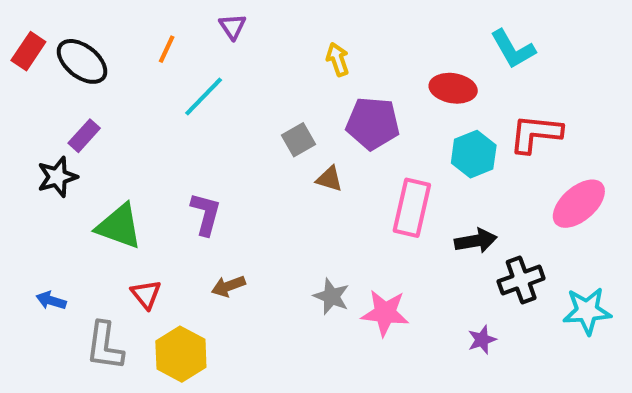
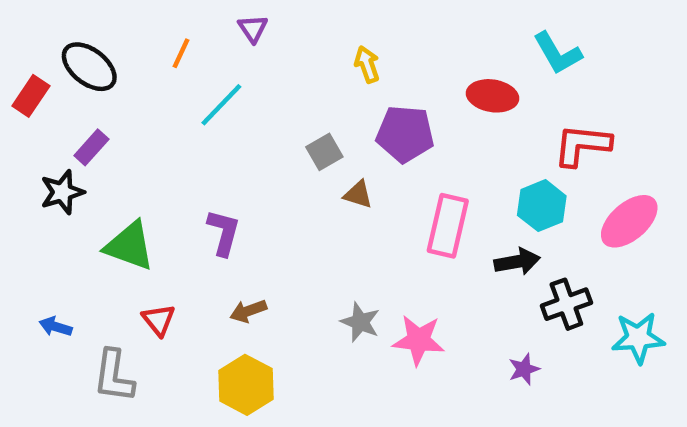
red rectangle: (28, 51) -> (31, 96), moved
cyan hexagon: (474, 154) -> (542, 206), moved
yellow hexagon: (181, 354) -> (246, 385), moved

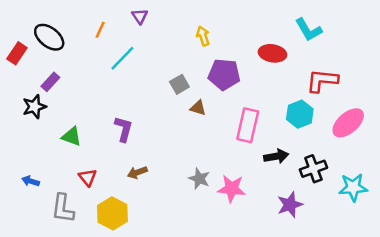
green triangle: (130, 246) -> (72, 136), size x0.7
black arrow: (517, 262) -> (276, 156), moved
purple star: (524, 369) -> (290, 205), size x1.5
yellow hexagon: (246, 385) -> (112, 213), moved

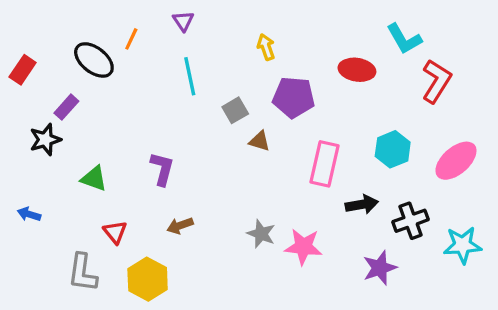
black ellipse: (49, 37) -> (94, 60), moved
cyan line: (122, 58) -> (190, 76), moved, turned -56
red L-shape: (322, 81) -> (437, 81), moved, turned 116
blue arrow: (31, 181) -> (29, 214), moved

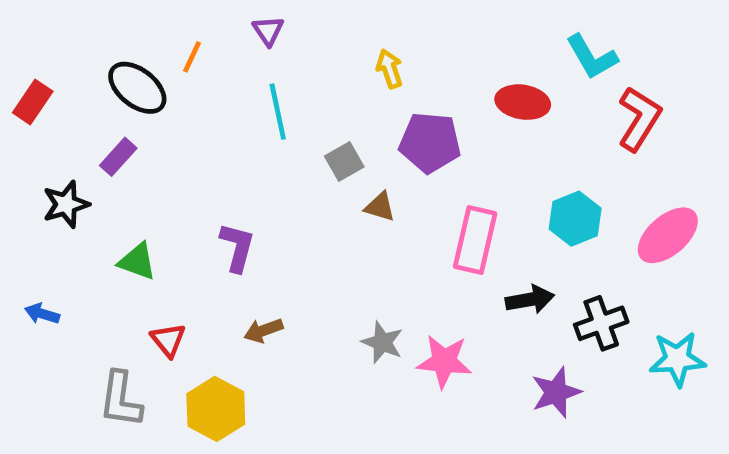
purple rectangle: (66, 107) -> (118, 157), moved

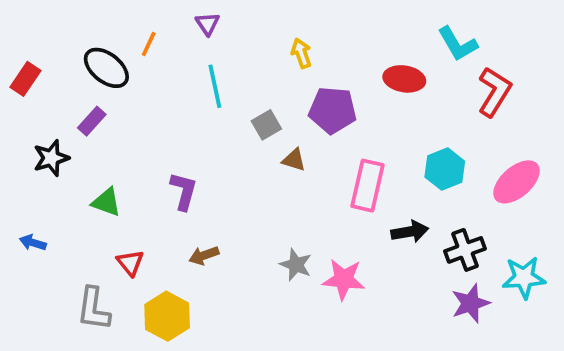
purple star: (556, 392) -> (471, 303), moved

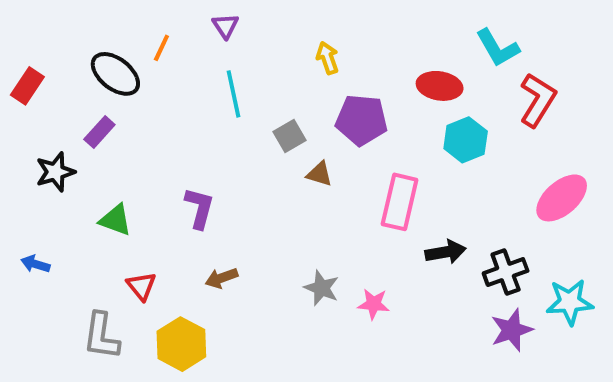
cyan hexagon: (445, 169) -> (466, 140), moved
pink star: (344, 279) -> (374, 304), size x0.7

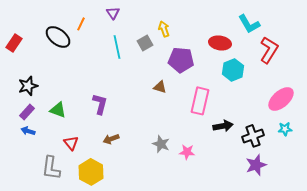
purple rectangle: (99, 132) -> (27, 112), moved
gray square: (289, 136) -> (145, 43), moved
blue arrow: (35, 264) -> (28, 131), moved
cyan star: (570, 302) -> (285, 129), moved, size x0.6

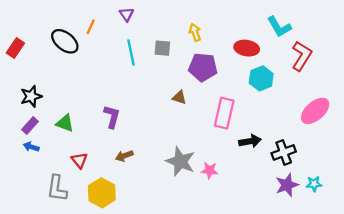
yellow arrow: (164, 29) -> (195, 32), moved
gray square: (145, 43) -> (162, 48), turned 35
cyan star: (285, 129) -> (314, 184), moved
gray star: (161, 144) -> (180, 161), size x1.5

